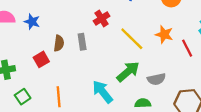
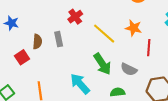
red line: (187, 48) -> (149, 48), moved, turned 35
green arrow: (128, 72) -> (102, 64), turned 100
gray semicircle: (156, 79) -> (129, 69), turned 42

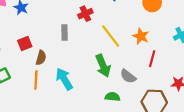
brown semicircle: (37, 42) -> (41, 58), moved
cyan arrow: (80, 84) -> (64, 79), moved

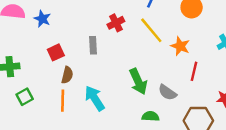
yellow line: (111, 36) -> (151, 30), moved
red square: (25, 43) -> (56, 52), moved

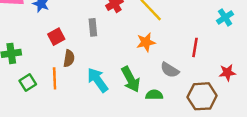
orange star: (180, 46) -> (146, 42), moved, turned -30
green arrow: (138, 81) -> (131, 79), moved
orange line: (63, 101) -> (55, 78), moved

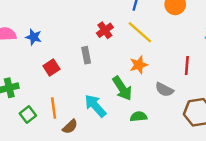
brown semicircle: (69, 58) -> (70, 127), moved, turned 42
green arrow: (131, 79) -> (122, 88), moved
green semicircle: (154, 95) -> (139, 116), moved

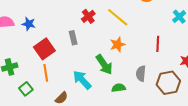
red square: (51, 67) -> (44, 49), size x1.5
gray semicircle: (164, 90) -> (141, 74), moved, turned 70
orange line: (54, 108) -> (46, 73), moved

